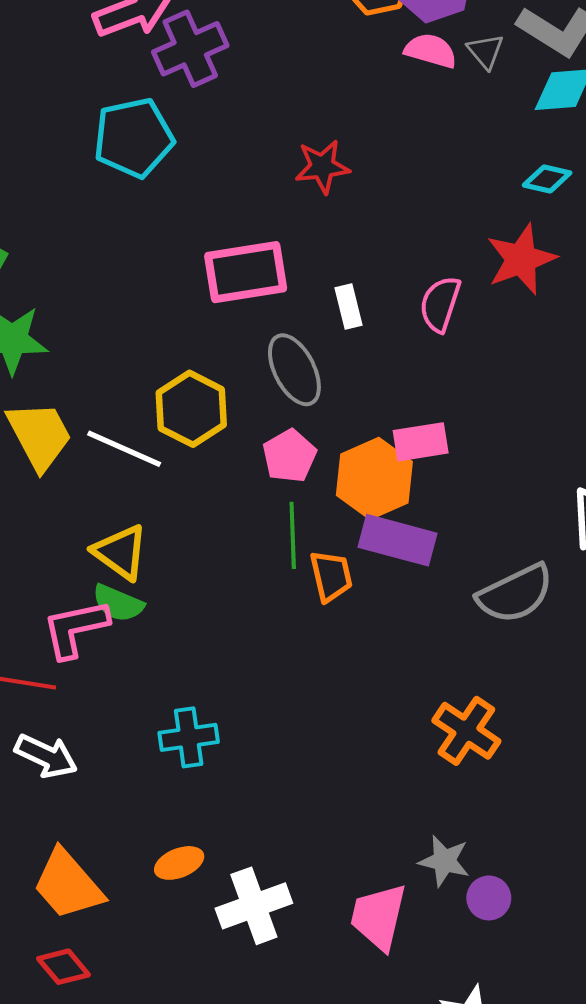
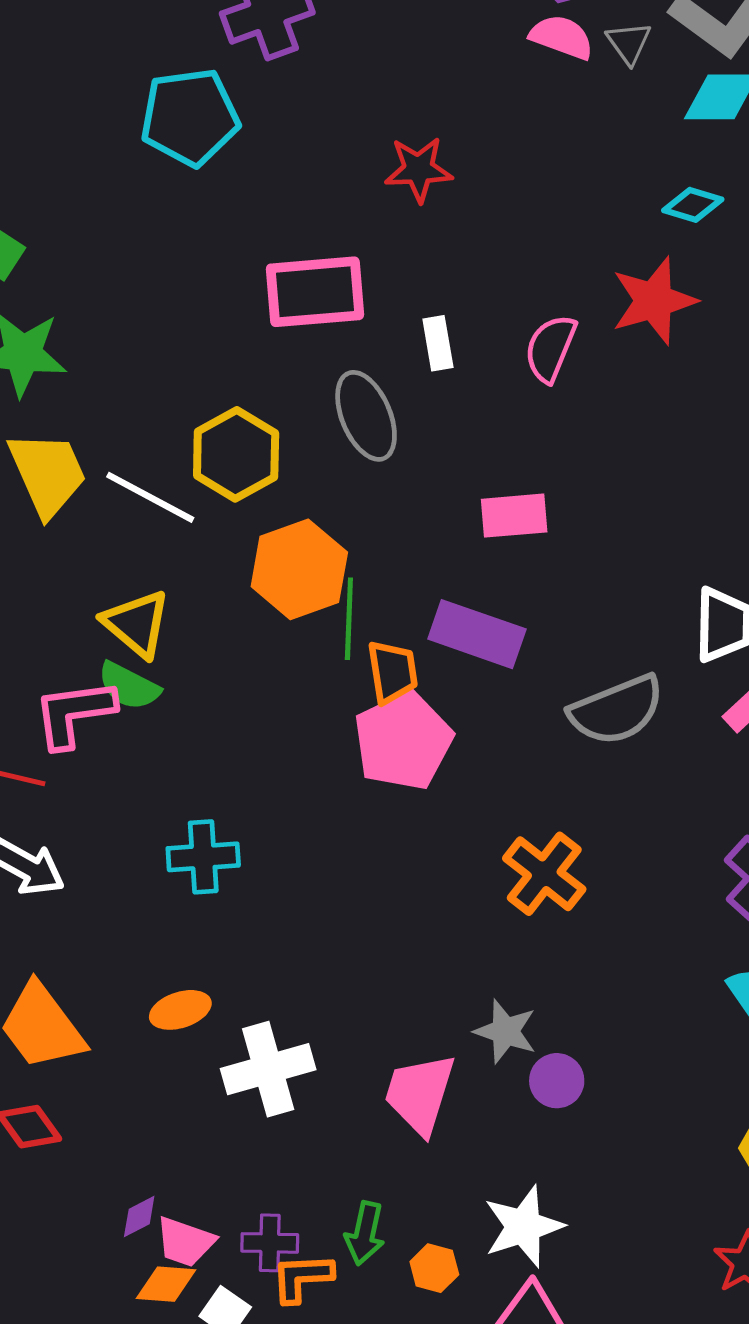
pink pentagon: (289, 456) -> (403, 741), moved, size x1.5
orange hexagon: (374, 479) -> (299, 569), moved

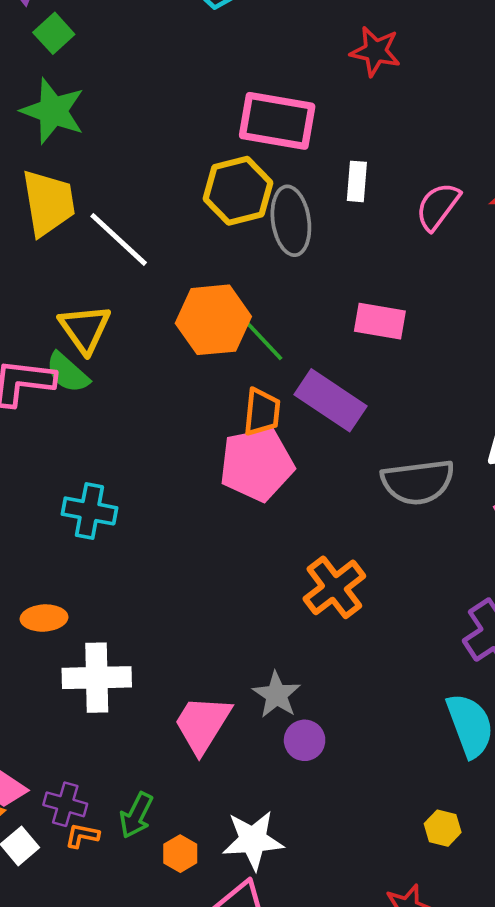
yellow hexagon: (236, 454) -> (238, 191), moved
green line: (349, 619) -> (260, 336), moved, turned -60
orange L-shape: (302, 1278) -> (82, 836), size x0.7

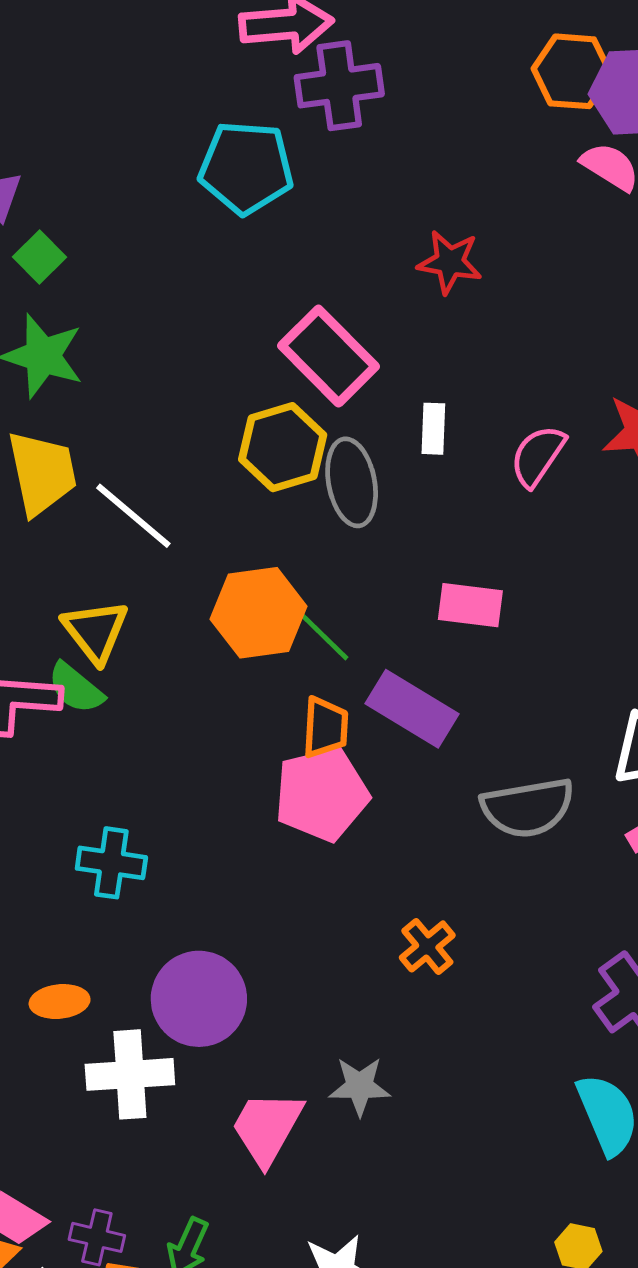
pink rectangle: (277, 121) -> (329, 356), turned 38
orange cross: (334, 587) -> (427, 946), size x0.7
gray star: (277, 695) -> (360, 1086), turned -30
purple circle: (305, 740) -> (199, 999), moved, size x1.8

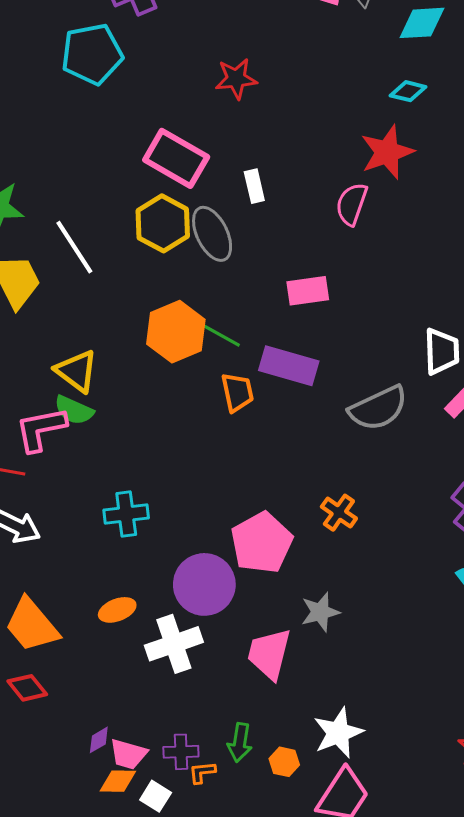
pink semicircle: (538, 456) -> (352, 204), moved
white line: (133, 516) -> (74, 247), moved, turned 32
pink pentagon: (322, 794) -> (262, 543), moved

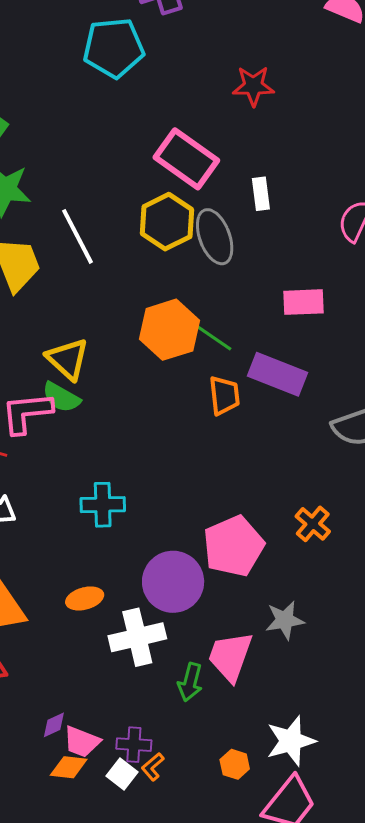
green arrow: (240, 743) -> (190, 682), moved
orange L-shape: (202, 772) -> (153, 767), turned -40
white square: (156, 796) -> (122, 774), moved

